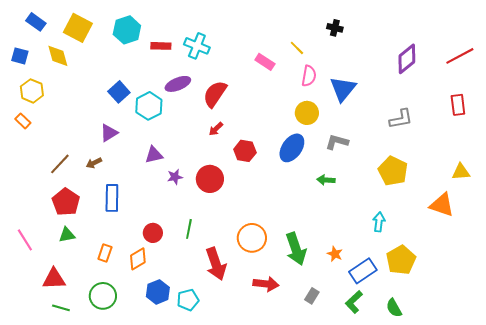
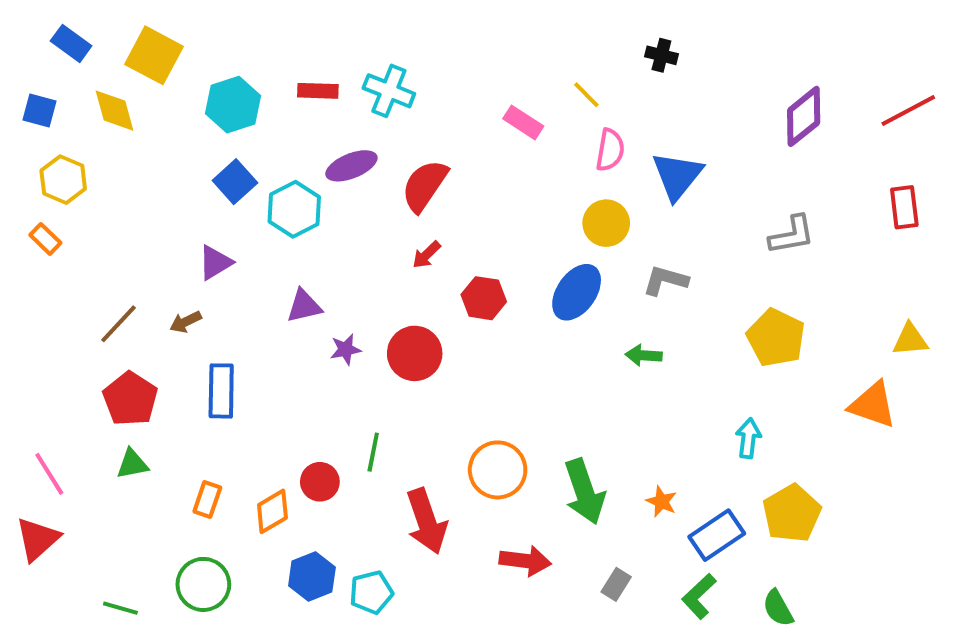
cyan hexagon: (127, 30) -> (233, 105), moved
red circle: (153, 233) -> (320, 482), moved
red triangle: (54, 279) -> (38, 539), moved, turned -40

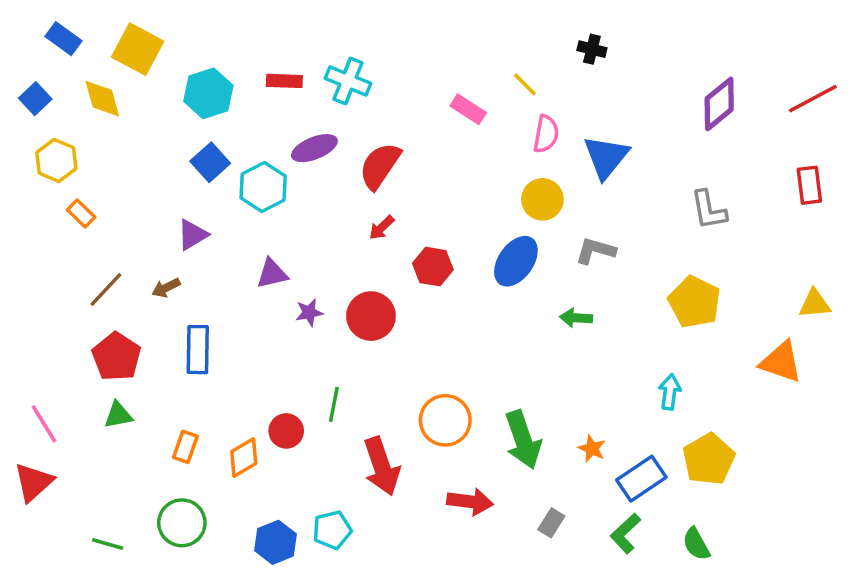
blue square: (39, 111) -> (35, 99), turned 32
gray L-shape: (792, 235) -> (709, 210), turned 90
orange rectangle: (45, 239) -> (81, 214), moved
blue hexagon: (312, 577) -> (276, 542), moved

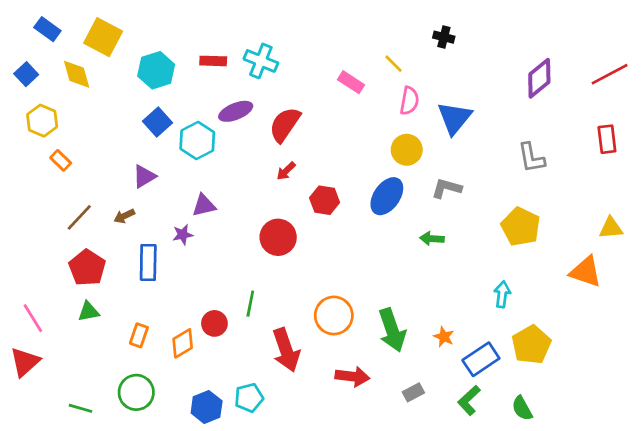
purple star: (309, 312) -> (183, 235), moved
gray rectangle: (551, 523) -> (413, 392), turned 30

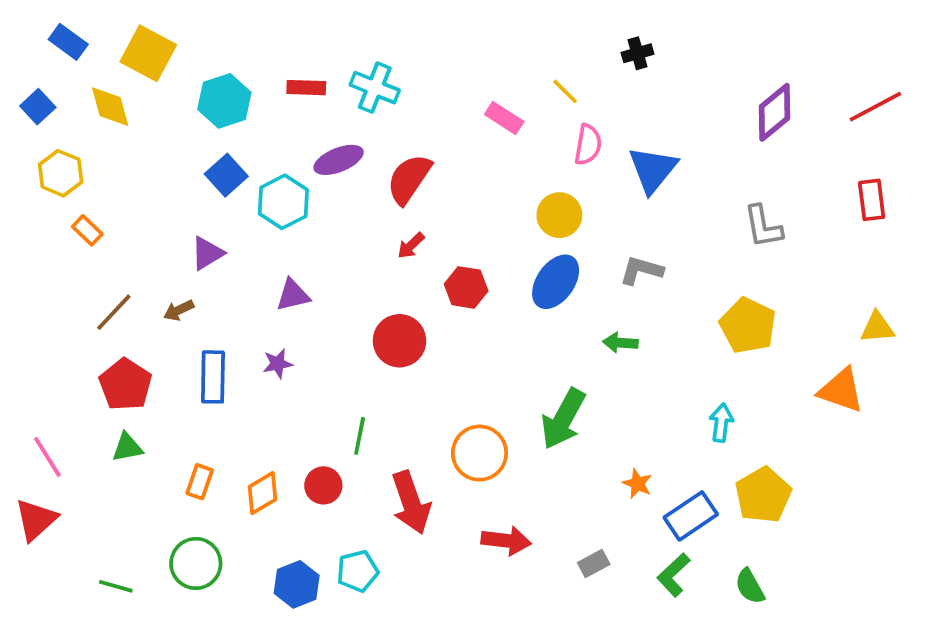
black cross: (444, 37) -> (637, 53), turned -30
yellow circle: (407, 150) -> (559, 215), moved
purple star: (183, 235) -> (278, 364), moved
red circle: (214, 323) -> (323, 485), moved
green arrow: (392, 330) -> (563, 419), moved, turned 48

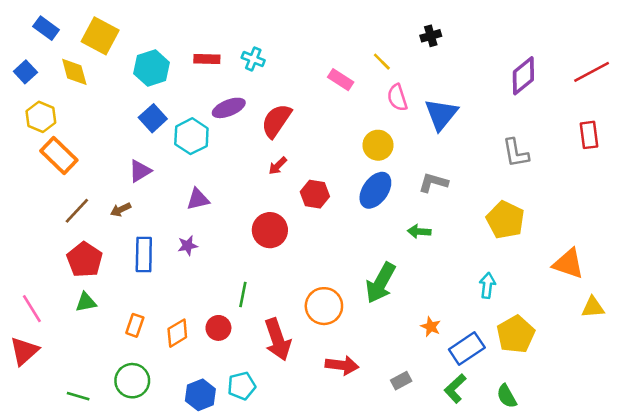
cyan cross: (375, 88) -> (253, 59), size x0.7
pink semicircle: (588, 145) -> (397, 98), turned 152
orange rectangle: (87, 230) -> (59, 155), size x1.8
yellow triangle: (877, 327) -> (593, 307), moved

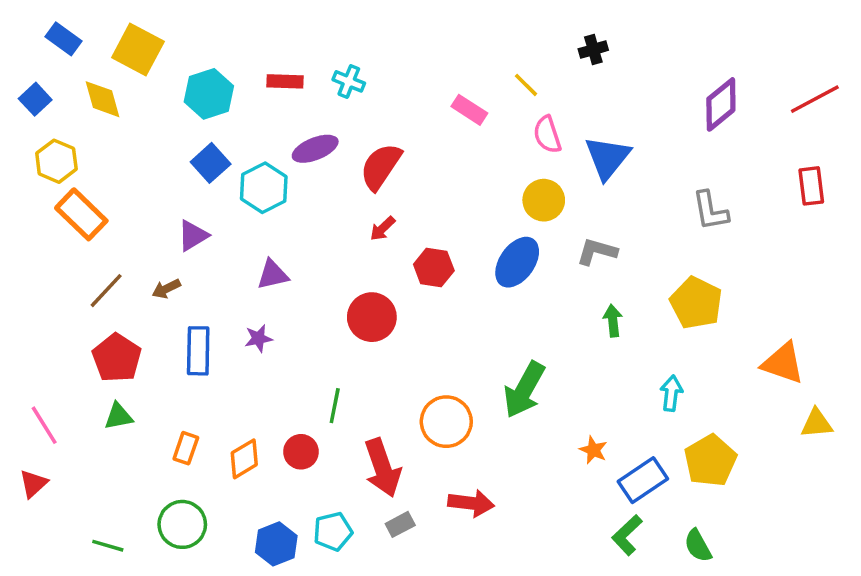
yellow circle: (378, 145) -> (544, 200), moved
green arrow: (419, 231) -> (613, 321), moved, turned 80
red triangle: (24, 351) -> (33, 484), size x0.7
gray rectangle: (401, 381) -> (400, 524), moved

